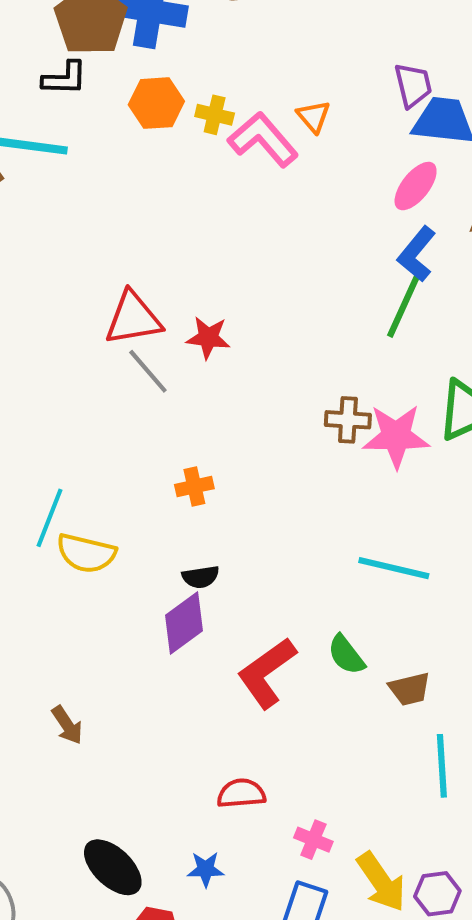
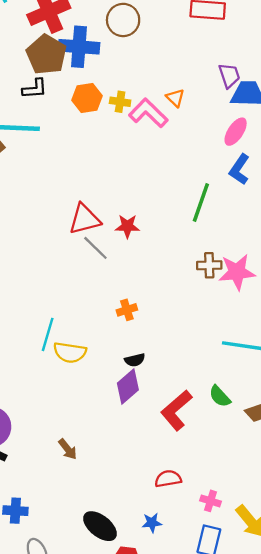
green line: (404, 304) -> (201, 202), moved

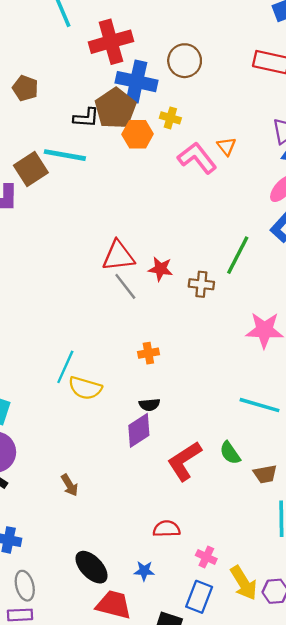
brown pentagon: (46, 55) -> (115, 108), moved
yellow cross: (120, 102) -> (170, 118), moved
brown cross: (209, 265) -> (201, 284), moved

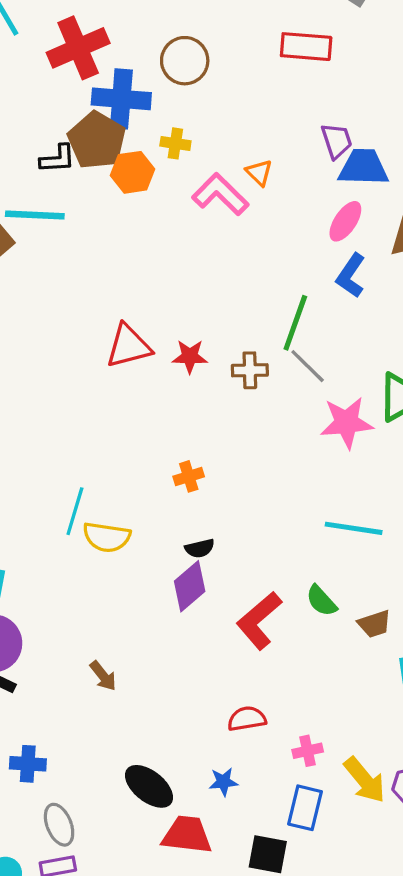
gray line: (125, 286) -> (308, 366), moved
pink cross: (206, 557) -> (308, 751), turned -30

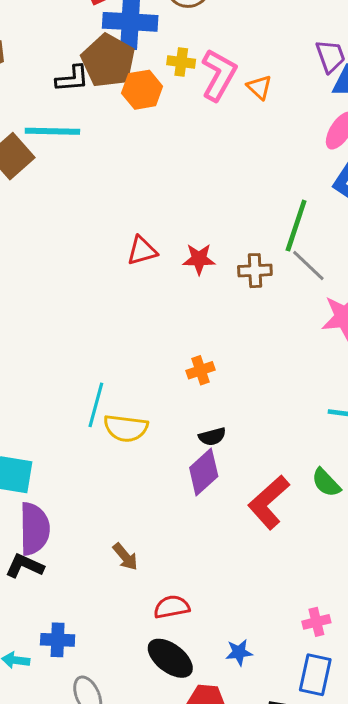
pink L-shape: (220, 194) -> (219, 75), moved, turned 76
red triangle: (128, 346) -> (142, 251), size x0.7
red semicircle: (247, 719) -> (172, 607), moved

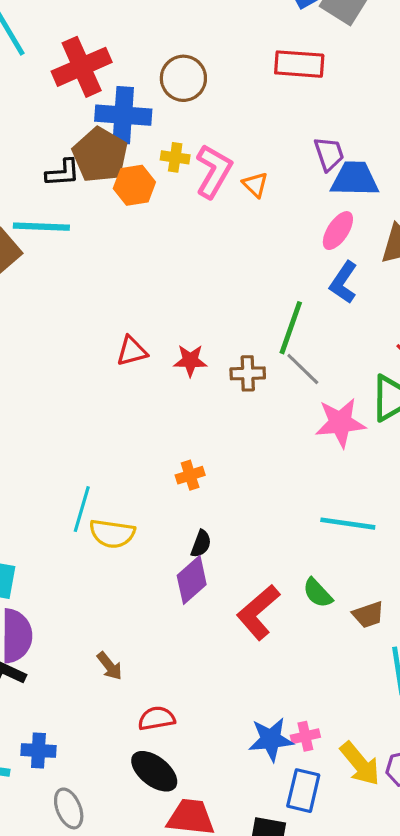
black semicircle: (212, 437) -> (201, 544), turned -56
blue star: (239, 652) -> (271, 739), moved, size x1.6

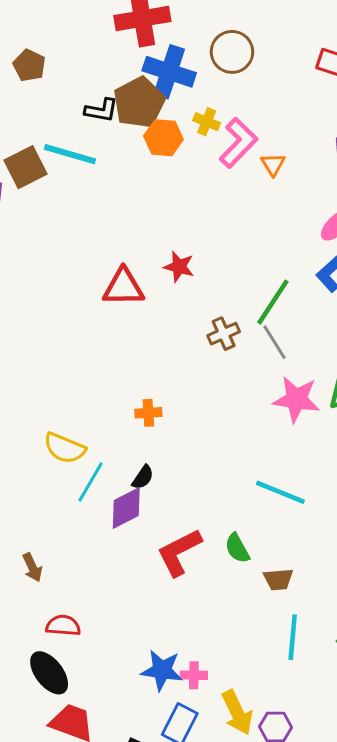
red triangle: (132, 351) -> (124, 287), size x1.4
red star: (190, 361) -> (179, 267), moved
brown cross: (248, 373) -> (224, 334), turned -36
cyan line: (82, 509) -> (91, 482), moved

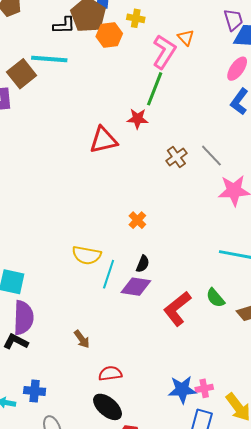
pink L-shape: (238, 143) -> (164, 52), moved
green line: (273, 302) -> (155, 89), moved
orange cross: (148, 413) -> (137, 220), turned -30
purple diamond: (126, 508) -> (136, 287), turned 48

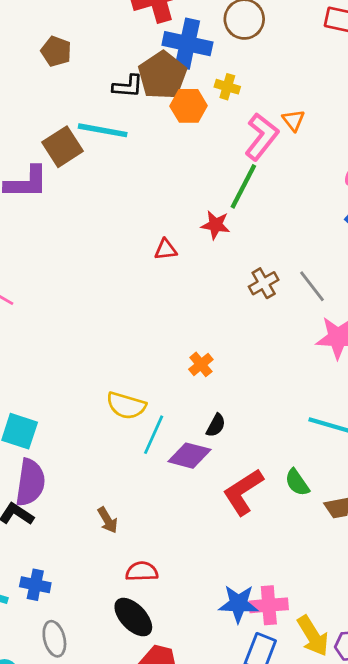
red triangle: (103, 140) -> (166, 250), size x0.6
black semicircle: (143, 264) -> (216, 425), moved
pink cross: (204, 388) -> (269, 605), size x1.5

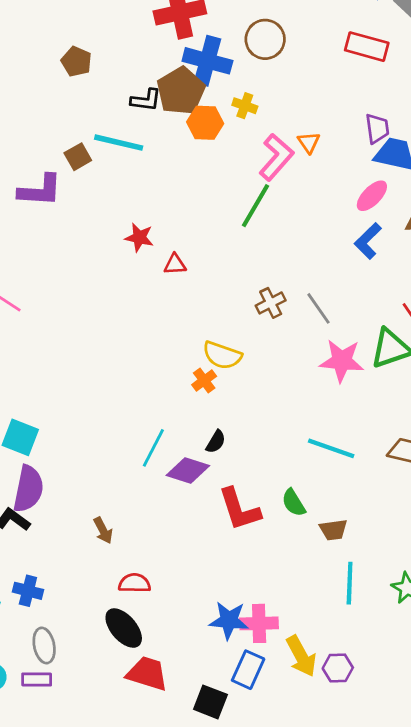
brown square: (62, 147) -> (78, 157), size x0.7
red star: (216, 225) -> (139, 237), moved
yellow semicircle: (126, 406) -> (222, 355), moved
red L-shape: (243, 492) -> (239, 509), turned -78

